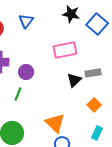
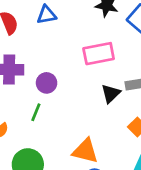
blue triangle: (26, 21) -> (47, 15), turned 42
orange triangle: (55, 123) -> (85, 151), turned -30

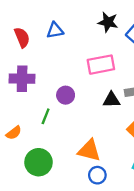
purple circle: (47, 83) -> (66, 95), moved
black triangle: (111, 94) -> (111, 100), turned 42

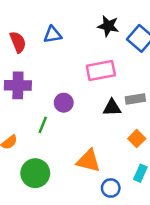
blue circle: (97, 175) -> (111, 188), moved

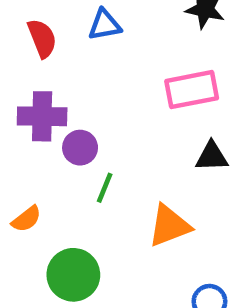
purple circle: (64, 103) -> (80, 148), moved
green line: (43, 125) -> (105, 188), moved
orange triangle: (88, 161) -> (169, 226), moved, turned -35

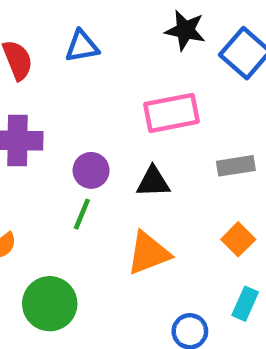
purple circle: (80, 148) -> (91, 170), moved
black triangle: (212, 157) -> (153, 182), moved

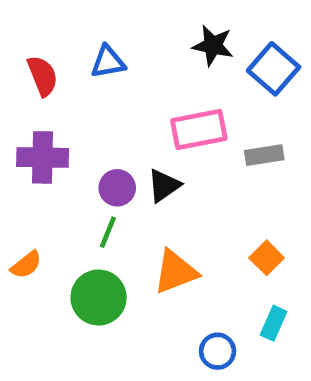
gray rectangle: (236, 166) -> (264, 155), moved
black triangle: (153, 182) -> (164, 185), moved, turned -33
green circle: (50, 304) -> (99, 297), moved

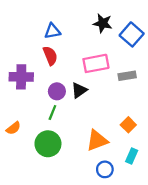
red semicircle: (43, 76) -> (50, 56), moved
orange triangle: (176, 272) -> (97, 140), moved

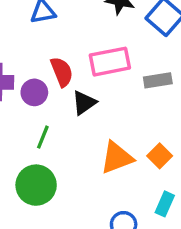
red semicircle: (50, 56) -> (62, 72), moved
purple circle: (57, 91) -> (34, 92), moved
orange triangle: (97, 140) -> (117, 158), moved

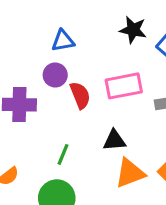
purple circle: (34, 92) -> (55, 75), moved
black triangle: (84, 103) -> (114, 140), moved, turned 30

